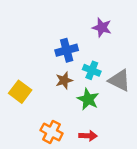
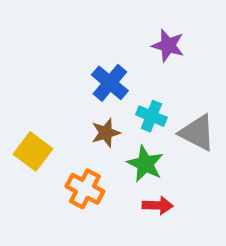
blue cross: (67, 50) -> (110, 83), turned -35
orange cross: (52, 132) -> (85, 189), moved
red arrow: (88, 136) -> (158, 205), moved

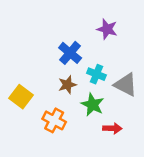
red arrow: (158, 205) -> (112, 128), moved

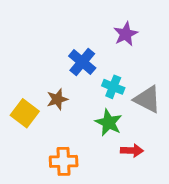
purple star: (107, 29) -> (126, 34), turned 30
brown star: (67, 85) -> (57, 99), moved
orange cross: (54, 120) -> (64, 161), moved, turned -30

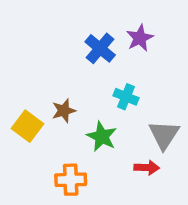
blue cross: (82, 62) -> (100, 48), moved
gray triangle: (147, 99) -> (164, 135), moved, turned 36
green star: (109, 123) -> (102, 137), moved

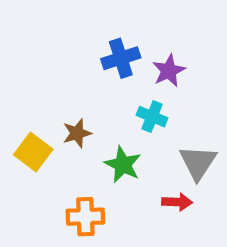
purple star: (140, 38) -> (169, 71), moved
blue cross: (100, 48) -> (121, 58), turned 32

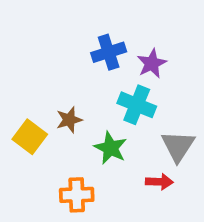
cyan cross: (152, 117) -> (137, 105), size x1.4

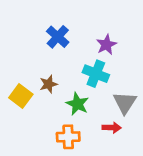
blue cross: (109, 52) -> (58, 37), moved, turned -30
orange cross: (77, 195) -> (68, 137), moved

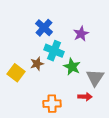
cyan cross: (96, 74) -> (54, 51), moved
green star: (77, 104) -> (72, 67), moved

